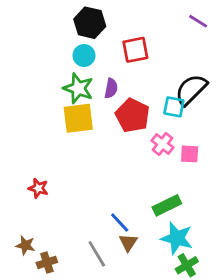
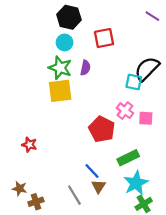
red pentagon: (133, 115) -> (102, 129), moved
cyan star: (177, 238) -> (136, 183), turned 30

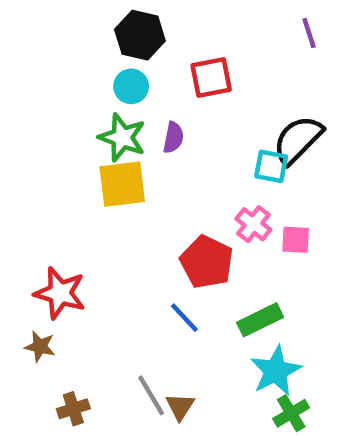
purple line: (152, 16) -> (309, 33), turned 40
red star: (29, 145) -> (60, 293), size x1.6
blue line: (92, 171) -> (184, 318), moved
brown triangle: (99, 186) -> (180, 407), moved
brown star: (19, 189) -> (40, 346), moved

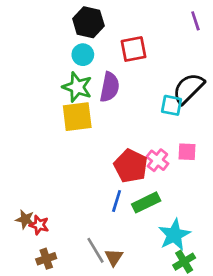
purple semicircle: (173, 137) -> (110, 87), size x1.5
pink cross: (253, 224) -> (157, 160), moved
red star: (60, 293) -> (39, 225), moved, size x0.6
blue line: (184, 318) -> (117, 201), turned 60
green rectangle: (260, 320) -> (146, 202), moved

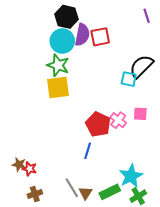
cyan circle: (83, 55) -> (62, 41), size x1.5
purple semicircle: (110, 87) -> (82, 35), moved
green rectangle: (146, 202) -> (110, 192), moved

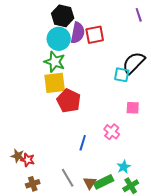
pink cross: (118, 120) -> (112, 132), moved
red pentagon: (98, 124) -> (69, 101), moved
cyan star: (131, 176) -> (124, 167), size x0.6
brown triangle: (85, 193) -> (90, 183), moved

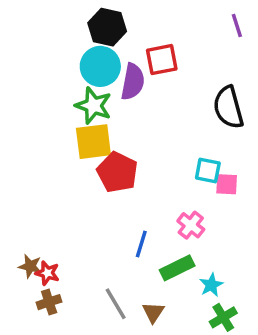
purple semicircle: (78, 33) -> (133, 82), moved
black semicircle: (134, 63) -> (228, 107), turned -60
cyan square: (122, 75) -> (208, 171), moved
green rectangle: (104, 182) -> (177, 268), moved
brown cross: (33, 184) -> (49, 302), moved

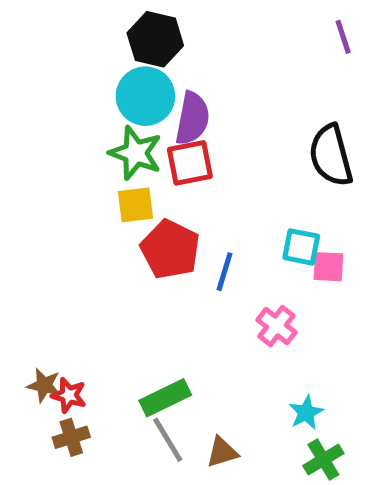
red square: (162, 60) -> (190, 163), moved
yellow square: (93, 142) -> (136, 205), size x0.7
blue line: (141, 244) -> (225, 272), moved
green rectangle: (177, 268) -> (165, 398), moved
brown triangle: (153, 312) -> (222, 452), turned 40

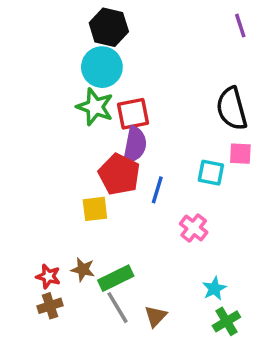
purple semicircle: (192, 118) -> (135, 145), moved
yellow square: (136, 205) -> (95, 209), moved
pink square: (328, 267) -> (240, 154), moved
brown star: (44, 385) -> (83, 269), moved
brown triangle: (222, 452) -> (156, 316), turned -30

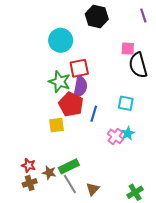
black hexagon: (109, 27) -> (97, 17), moved
green star: (95, 107) -> (60, 82), moved
pink square: (240, 154) -> (128, 49), moved
brown star: (83, 269) -> (49, 173), moved
cyan star: (214, 289) -> (128, 133), moved

